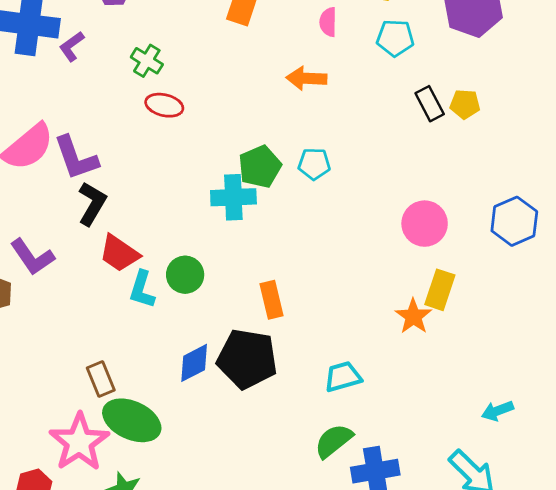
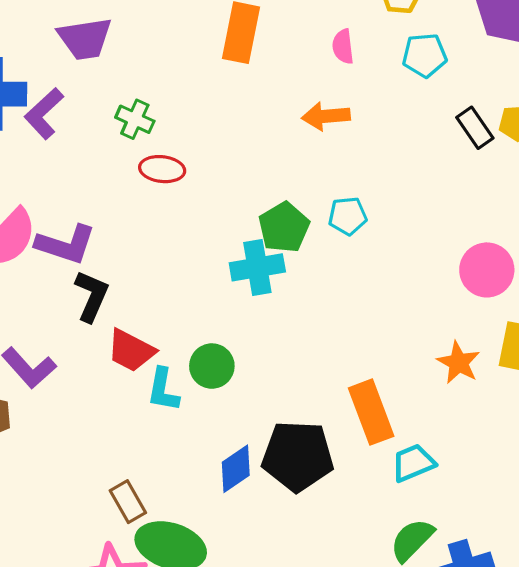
purple L-shape: (72, 46) -> (44, 114), size x1.4
purple L-shape: (76, 158) -> (66, 244), turned -45
orange rectangle: (271, 300) -> (371, 412), moved, size x1.4
orange star: (413, 316) -> (458, 363), moved

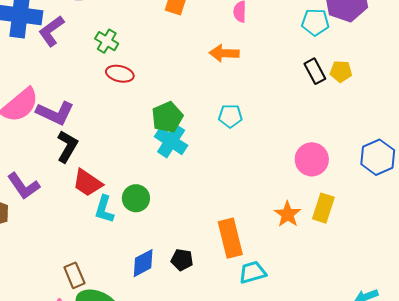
cyan pentagon: (425, 55) -> (315, 22), moved
green pentagon: (284, 227) -> (167, 117), moved
cyan cross: (257, 267) -> (171, 141), turned 36
black pentagon: (298, 456) -> (182, 260), size x0.5

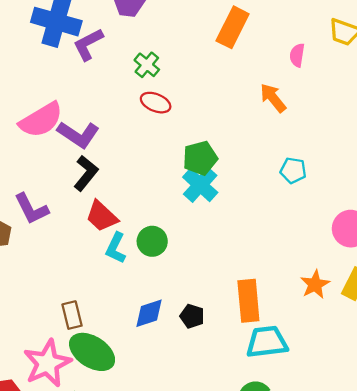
orange arrow: (224, 53) -> (273, 98), turned 40
cyan pentagon: (230, 116) -> (293, 170), moved
cyan trapezoid: (252, 272) -> (267, 342), size x1.4

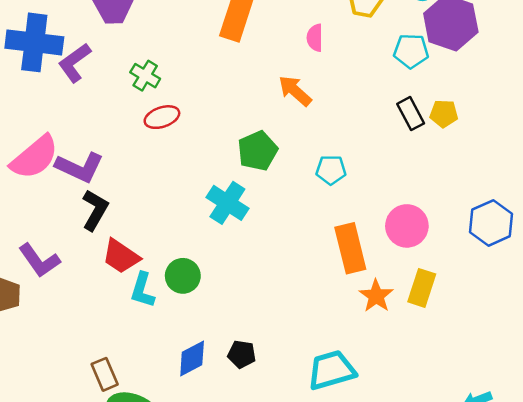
red ellipse: (156, 103) -> (162, 117), turned -32
green pentagon: (200, 158) -> (258, 151), moved
orange rectangle: (248, 301) -> (350, 248), moved

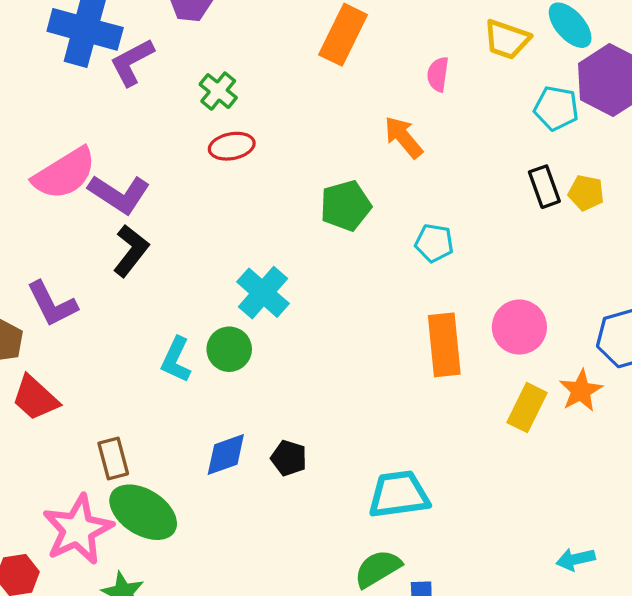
cyan cross: (227, 203) -> (263, 293), moved
red trapezoid: (121, 256) -> (35, 398), moved
orange star: (376, 296) -> (581, 391), moved

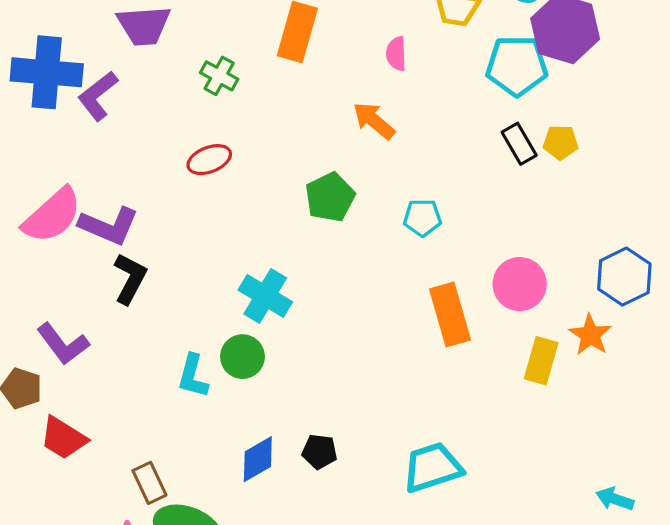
green cross: (218, 91) -> (219, 76), moved
cyan pentagon: (556, 108) -> (517, 66), size x1.4
cyan arrow: (575, 559) -> (615, 499), turned 42

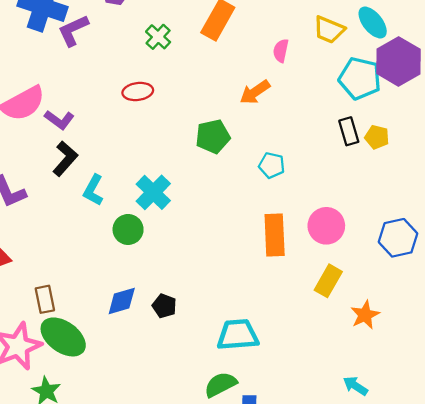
orange arrow: (374, 121) -> (255, 92), turned -88
purple L-shape: (109, 226) -> (59, 120), size x0.7
orange star: (590, 335) -> (365, 315), moved
cyan L-shape: (193, 376) -> (93, 190), moved

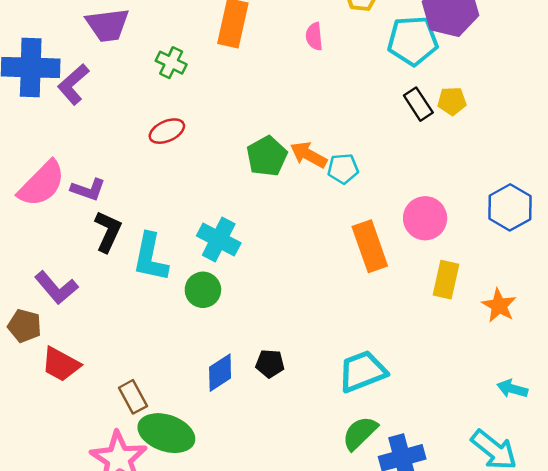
orange arrow: (255, 92) -> (308, 155), moved, turned 80
cyan L-shape: (93, 190) -> (150, 257), size x1.4

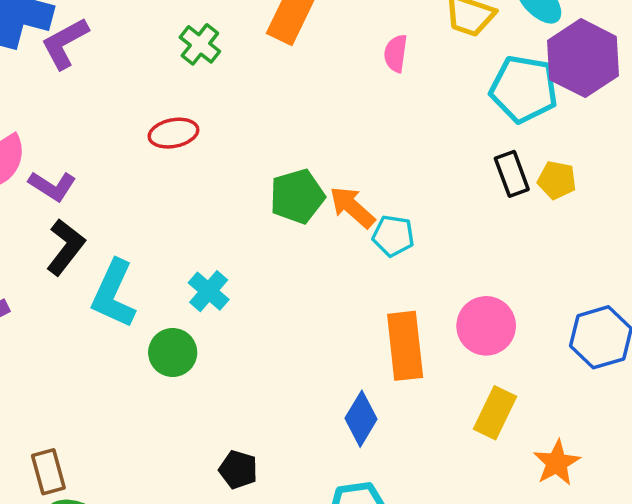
cyan cross: (219, 239) -> (209, 291), size x0.7
blue diamond: (220, 373) -> (361, 419), moved, turned -39

